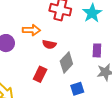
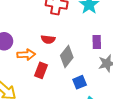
orange arrow: (31, 30) -> (26, 55), moved

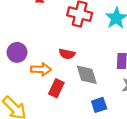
gray diamond: (67, 56) -> (87, 75), turned -60

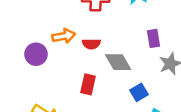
orange arrow: (41, 69) -> (64, 36), moved

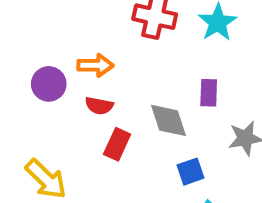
purple rectangle: (153, 38) -> (209, 93), moved
red semicircle: (91, 44) -> (99, 106), moved

